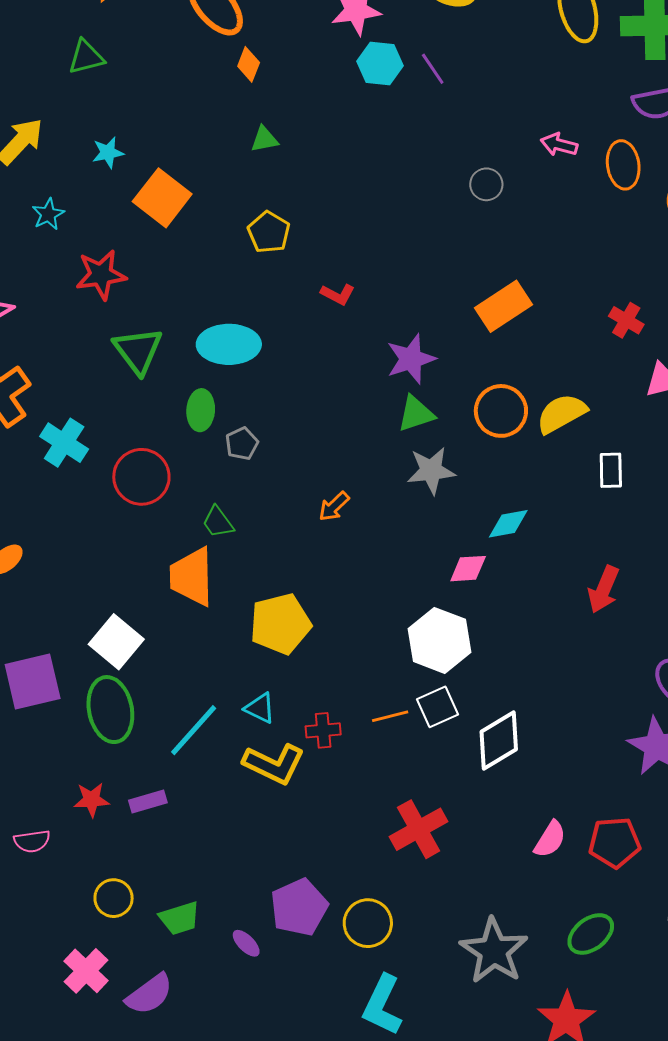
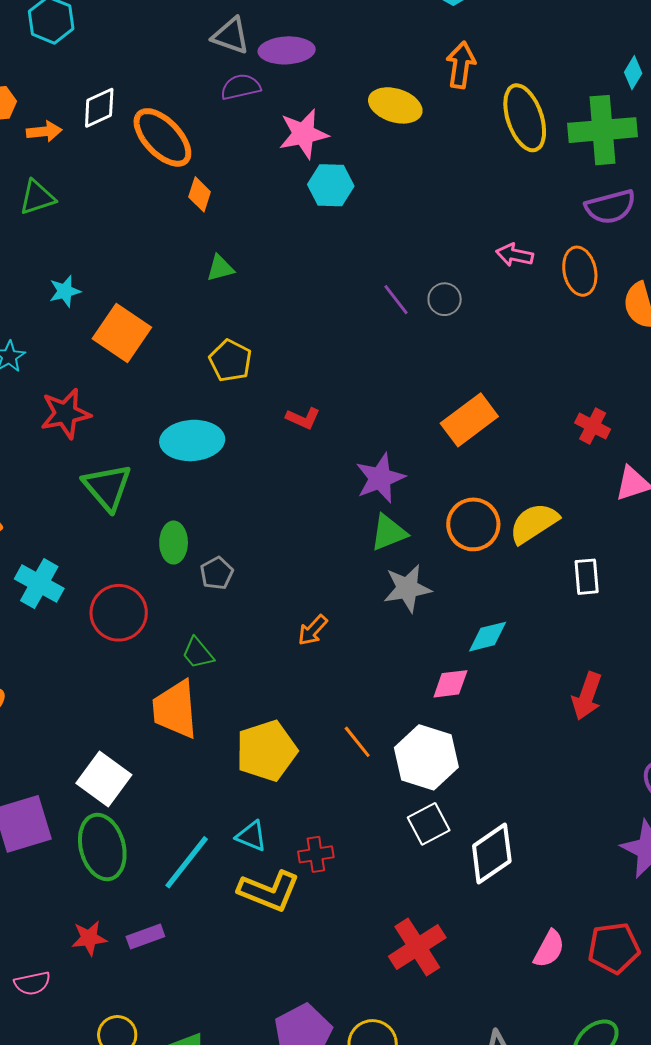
purple line: (433, 69) -> (396, 300), moved
cyan ellipse: (229, 344) -> (192, 440), moved
orange line: (390, 716) -> (357, 742), moved, turned 69

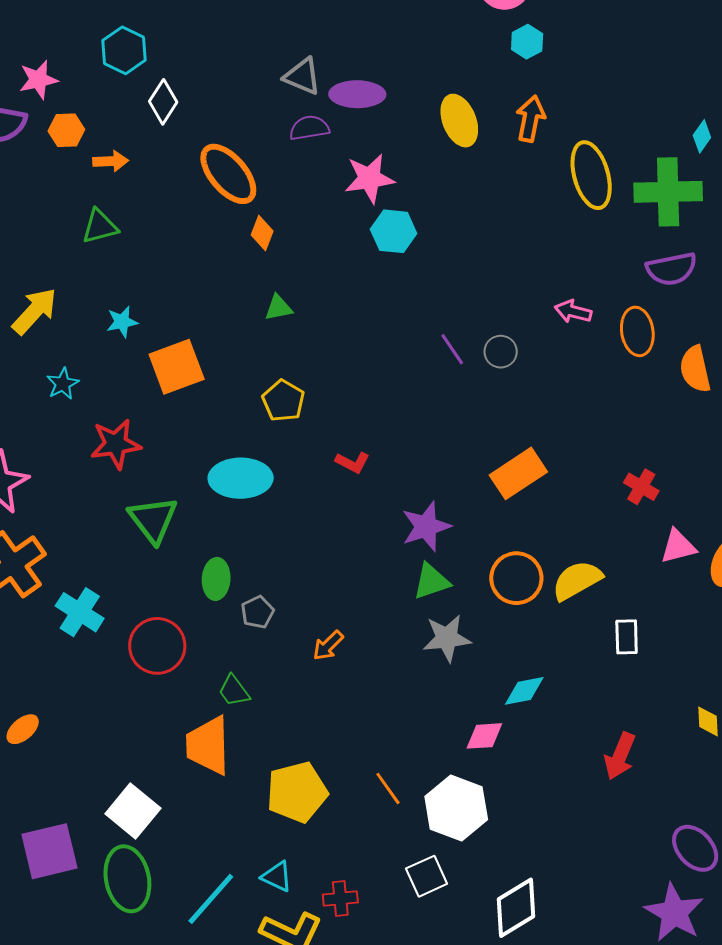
yellow ellipse: (395, 105) -> (459, 121), moved, turned 48
white diamond: (99, 108) -> (163, 102), moved, turned -36
orange square: (122, 333) -> (177, 367), turned 32
orange arrow: (313, 630) -> (328, 646), moved
white square: (429, 824) -> (427, 876), moved

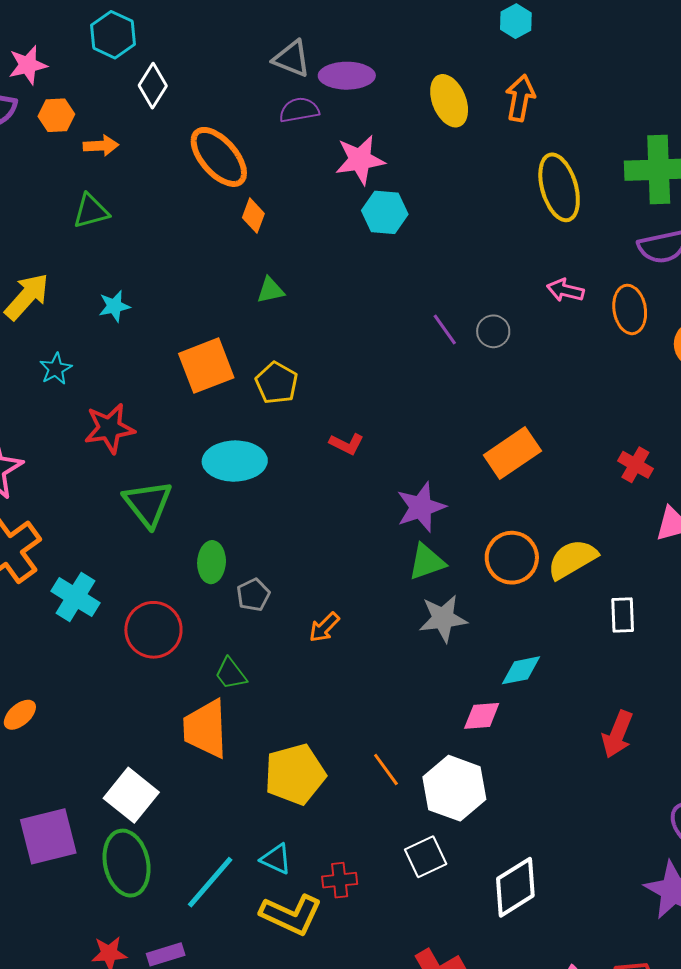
yellow ellipse: (591, 175) -> (559, 187), moved
orange square: (177, 367) -> (206, 366), moved

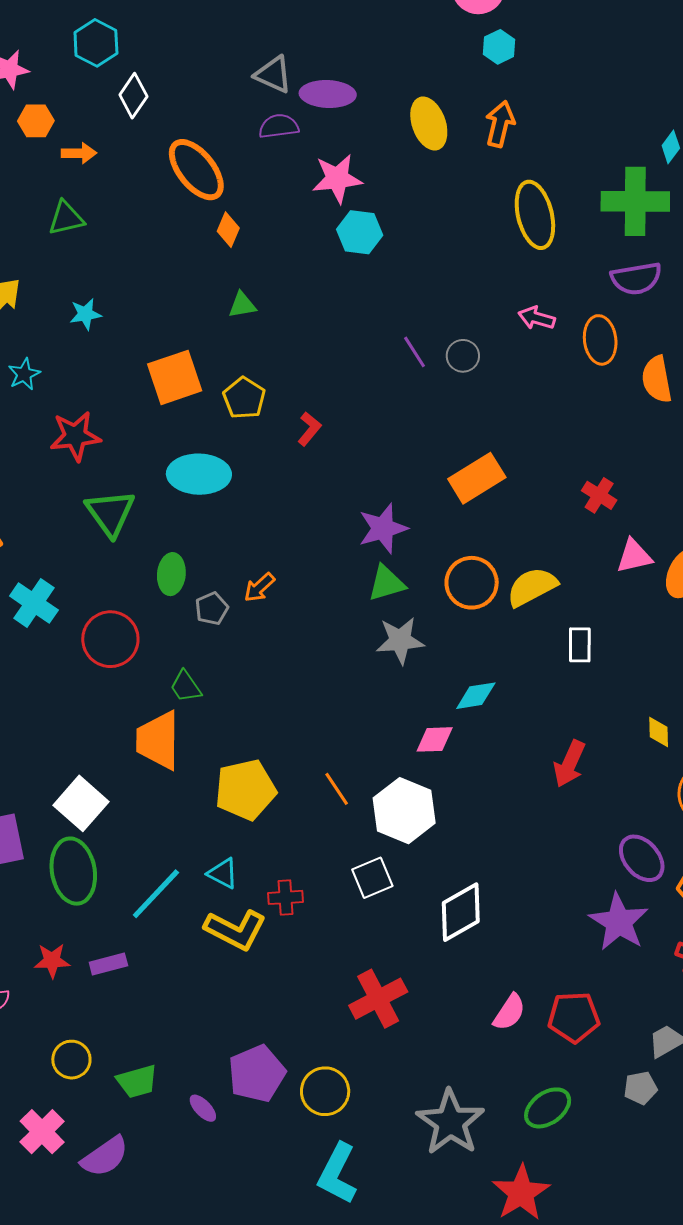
red L-shape: (347, 444) -> (309, 429), moved, turned -80
orange arrow: (324, 627) -> (259, 587), moved

